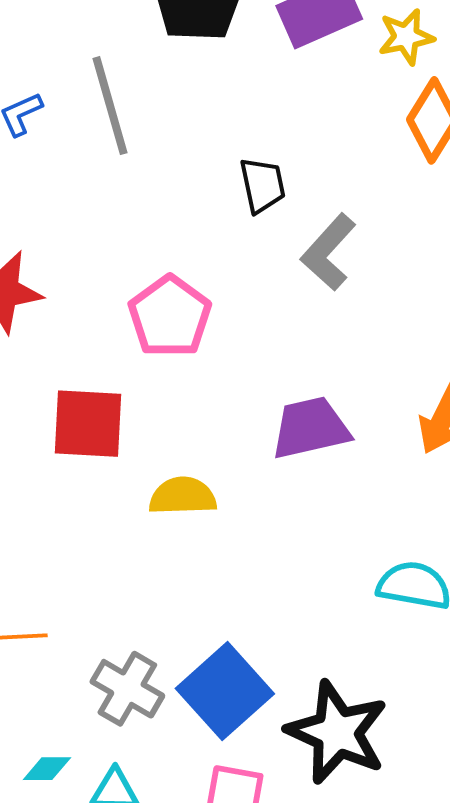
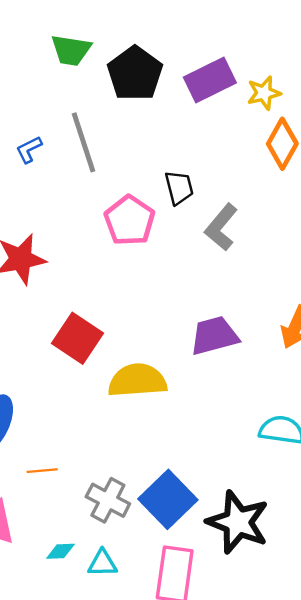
pink pentagon: (170, 316) -> (130, 221), moved
red square: (88, 424) -> (77, 338), turned 33
yellow semicircle: (183, 496) -> (137, 381), size x1.4

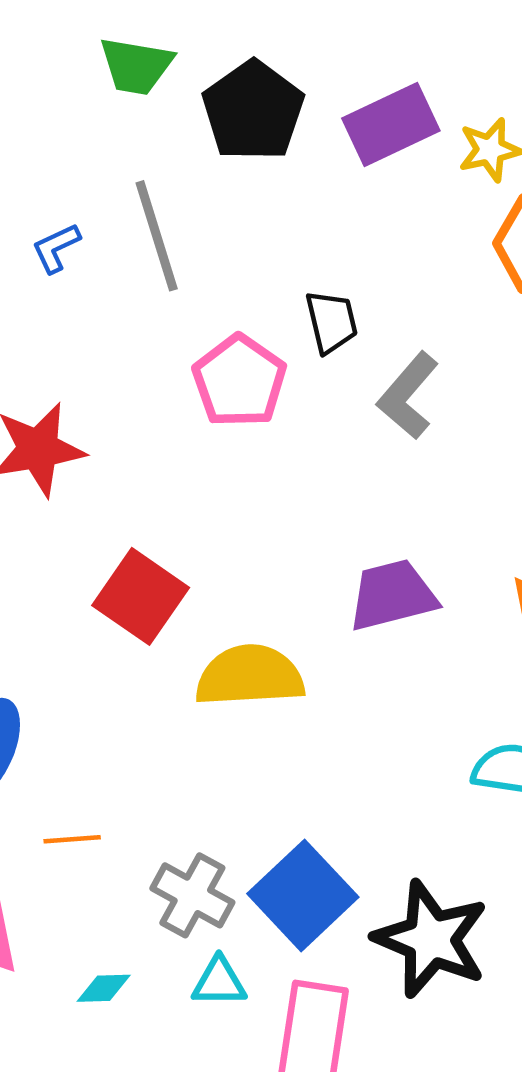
cyan triangle: (103, 563) -> (219, 982), moved

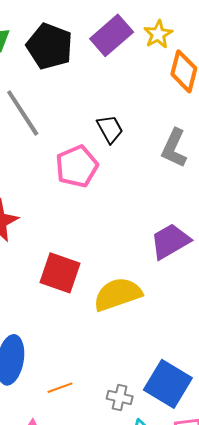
pink pentagon: (239, 381) -> (77, 166), turned 30
gray L-shape: (408, 396) -> (174, 148), moved
gray cross: (192, 895) -> (120, 397), size x0.7

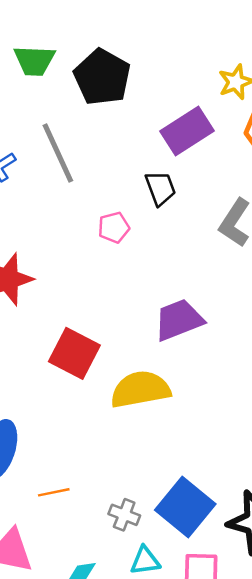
purple rectangle: (112, 35) -> (187, 131), moved
pink pentagon: (77, 166) -> (114, 227), size x0.6
purple trapezoid: (170, 241) -> (179, 320), moved

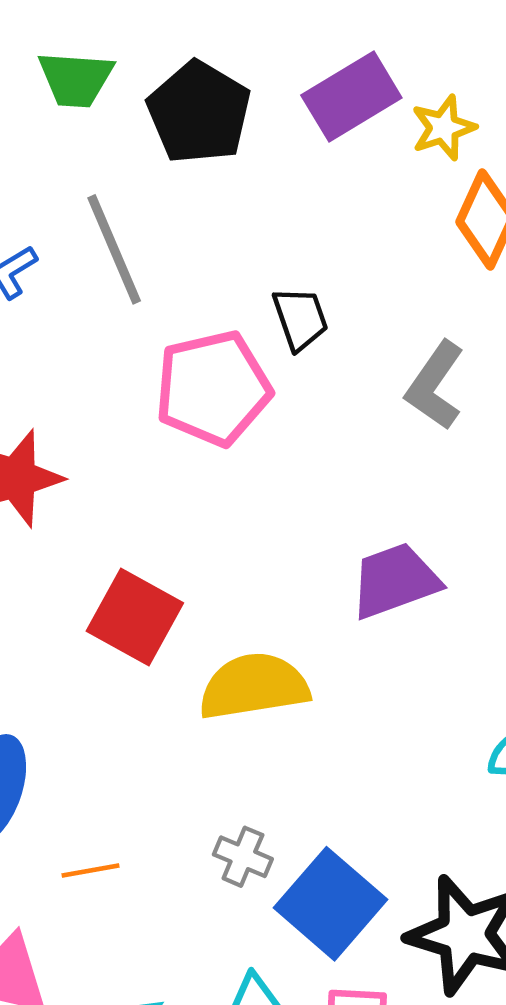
purple rectangle: (187, 131) -> (351, 97), moved
pink pentagon: (114, 227) -> (213, 388), size x2.0
purple trapezoid: (179, 320) -> (395, 581), moved
gray cross: (124, 515) -> (243, 857), moved

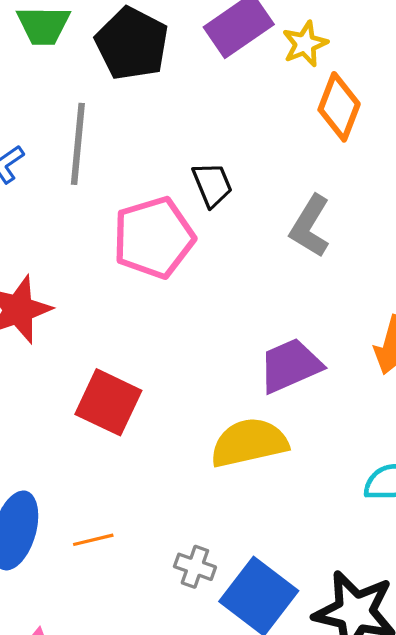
gray line: (114, 249) -> (78, 144), turned 32
yellow semicircle: (254, 686) -> (249, 443), moved
orange line: (90, 870) -> (93, 540), moved

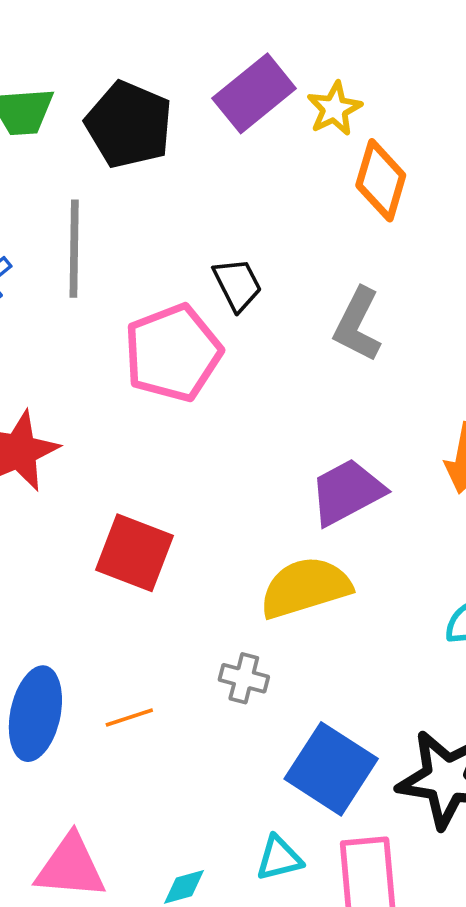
gray cross: (195, 567) -> (244, 678), moved

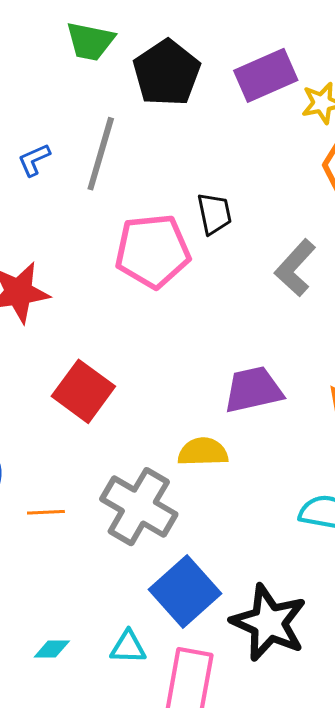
yellow semicircle: (305, 588) -> (203, 452), size x0.7
gray cross: (244, 678) -> (139, 507), size x2.0

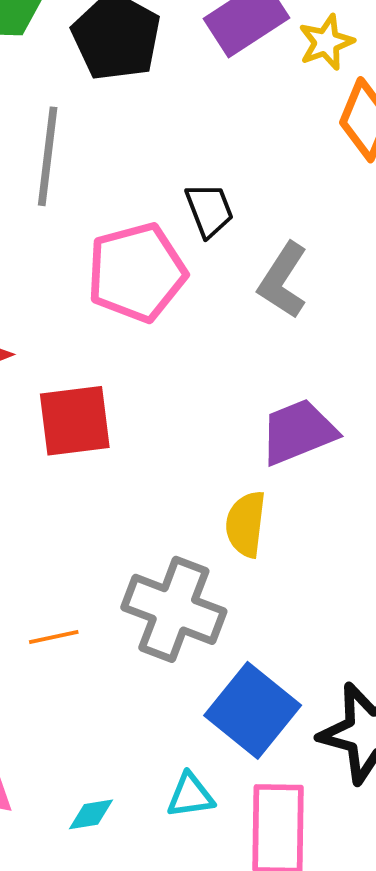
gray L-shape: (295, 268) -> (283, 280), moved
red square: (83, 391) -> (75, 421), moved, turned -34
yellow semicircle: (203, 452) -> (246, 524), turned -72

